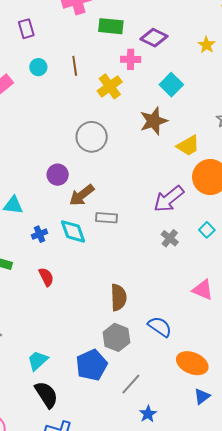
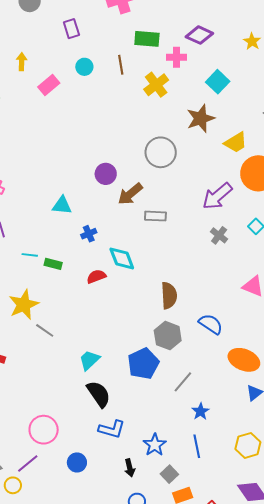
green rectangle: (111, 26) -> (147, 39), moved
gray circle: (92, 137) -> (161, 152), moved
cyan diamond: (73, 231) -> (122, 258), moved
red semicircle: (46, 277) -> (96, 276), turned -84

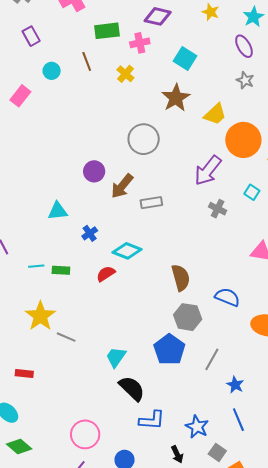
yellow cross: (156, 85) -> (125, 74), size x0.7
cyan diamond: (122, 258) -> (127, 251), turned -36

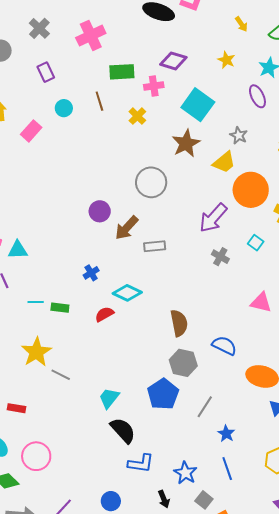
cyan square: (185, 58) -> (198, 105), size x1.4
gray star: (245, 80) -> (239, 135), moved
cyan triangle: (58, 211) -> (18, 250), moved
pink circle: (85, 434) -> (36, 456), moved

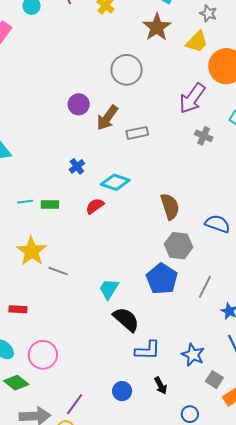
black arrow: (164, 499) -> (161, 386), moved

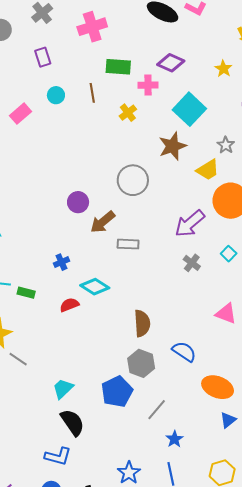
blue L-shape: (148, 350) -> (58, 456), moved

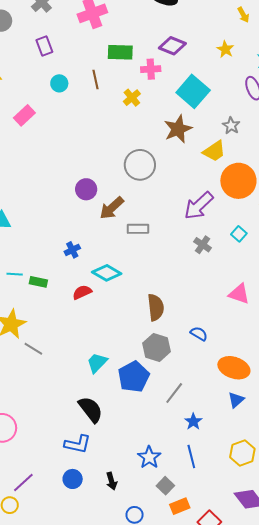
pink rectangle: (20, 114) -> (24, 115), moved
blue semicircle: (184, 352) -> (199, 334), size x0.7
cyan trapezoid: (63, 389) -> (97, 363), moved
blue triangle: (228, 420) -> (236, 400), moved

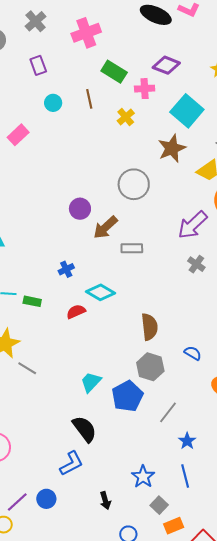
green rectangle: (120, 52) -> (114, 72), turned 30
blue L-shape: (78, 444) -> (71, 464), turned -40
blue circle: (73, 479) -> (46, 499), moved

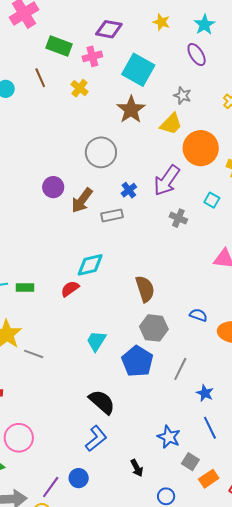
blue cross: (66, 269) -> (129, 190), moved
cyan diamond: (101, 292) -> (90, 265), turned -32
blue semicircle: (193, 353) -> (198, 315), moved
cyan trapezoid: (91, 382) -> (96, 341), moved

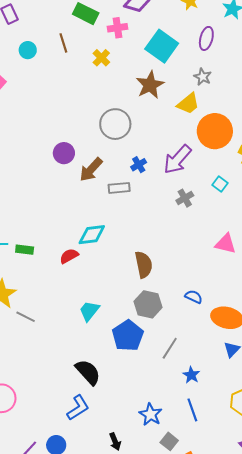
purple ellipse: (197, 54) -> (206, 38), moved, turned 40
gray cross: (178, 218) -> (185, 198), turned 30

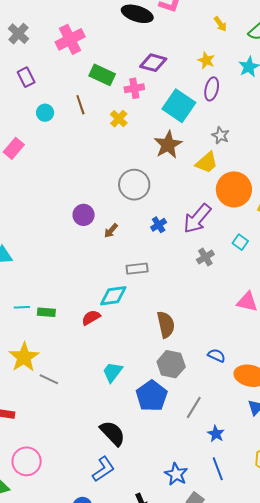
purple ellipse: (206, 38) -> (212, 89), moved
brown arrow: (91, 170) -> (111, 231), size x0.6
gray rectangle: (119, 188) -> (137, 269), moved

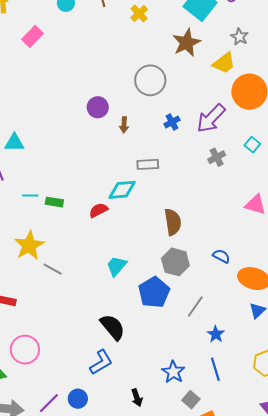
brown arrow: (111, 231) -> (124, 125), turned -42

